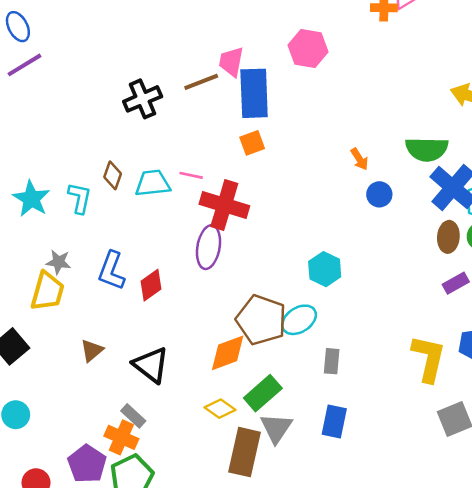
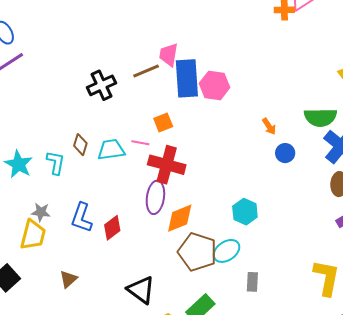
pink hexagon: (308, 48) -> (215, 85), moved
orange square: (252, 143) -> (163, 123), moved
orange diamond: (228, 353) -> (180, 218), moved
black triangle: (151, 365) -> (141, 290), moved

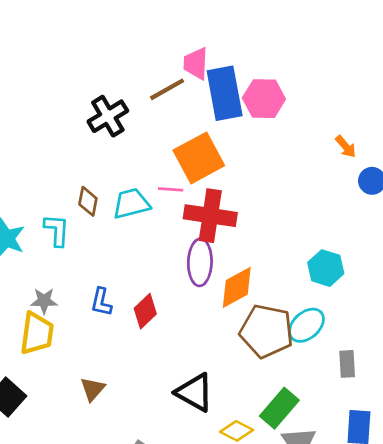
orange square: (163, 123) -> (199, 158), size x1.8
blue L-shape: (82, 218) -> (101, 302), size x0.7

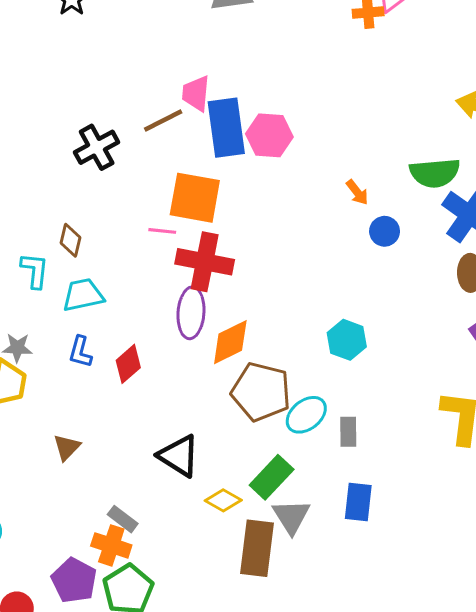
orange square: (199, 158) -> (195, 198), turned 36
cyan trapezoid: (131, 204) -> (83, 295), moved
cyan hexagon: (326, 268) -> (347, 340), moved
cyan ellipse: (306, 325) -> (306, 415), moved

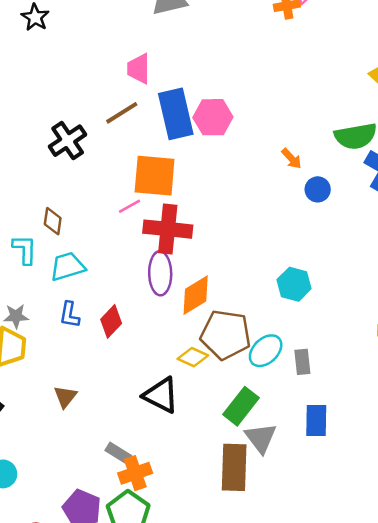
pink trapezoid: (196, 93) -> (139, 69), moved
pink line: (162, 231) -> (130, 206), turned -30
yellow diamond: (223, 500) -> (193, 357), moved
orange cross: (111, 545) -> (135, 473), moved, turned -32

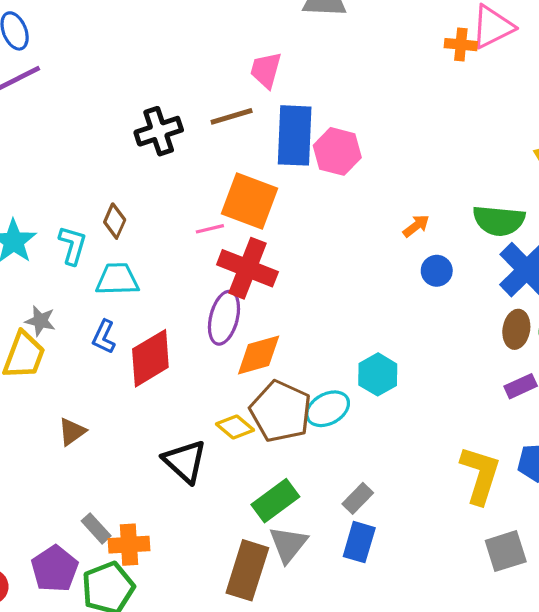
orange arrow: (291, 159) -> (416, 226), turned -100
red diamond: (111, 321) -> (150, 358), size x1.5
cyan ellipse: (266, 351) -> (328, 409), moved
gray rectangle: (302, 362) -> (358, 498), moved, turned 35
gray rectangle: (118, 453) -> (96, 528), moved

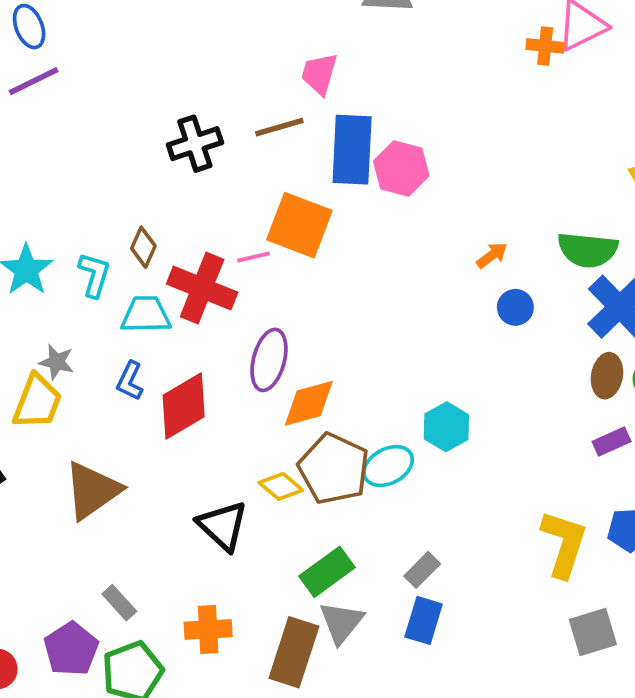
red cross: (247, 268) -> (202, 288), moved
brown triangle: (72, 432) -> (92, 490), size x1.8
orange cross: (129, 545) -> (208, 629), moved

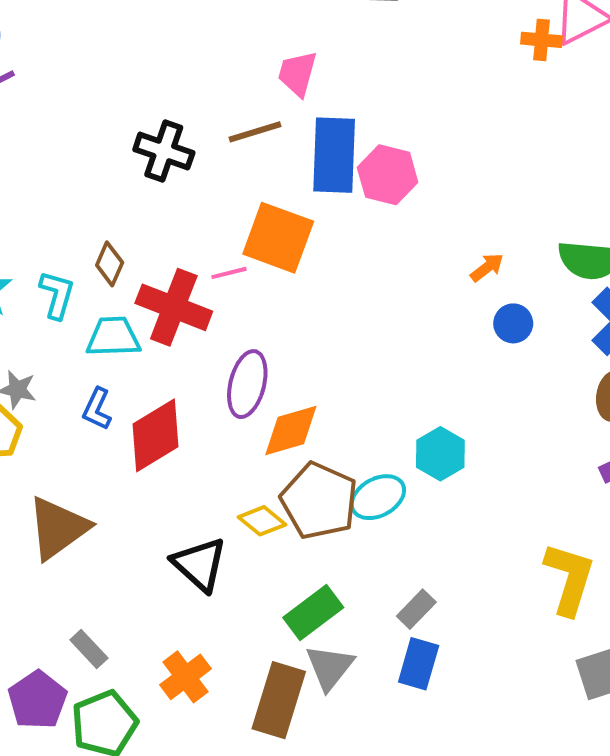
black cross: (195, 144) -> (164, 151), turned 38
orange cross: (208, 629) -> (185, 677), turned -33

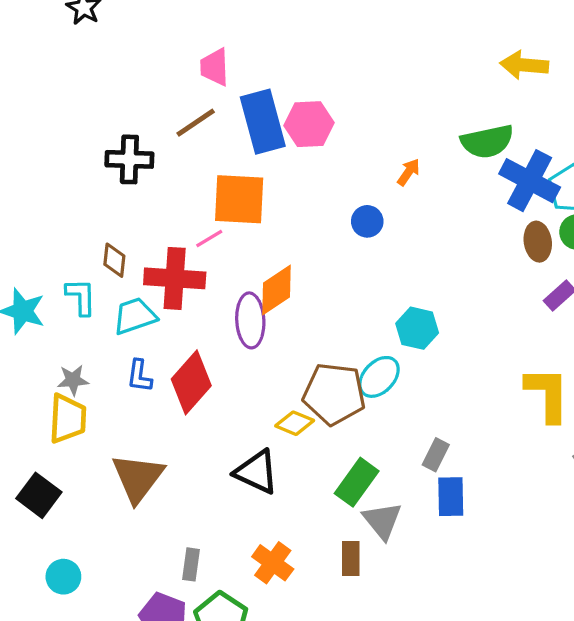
blue circle: (513, 323) -> (367, 221), moved
orange diamond: (291, 430) -> (277, 290), moved
gray rectangle: (89, 649) -> (191, 564), turned 68
brown rectangle: (279, 700) -> (351, 559), size x0.6

